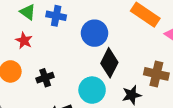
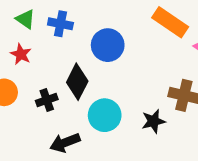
black diamond: (109, 63) -> (77, 82), moved

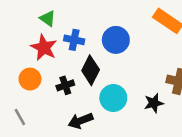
blue cross: (60, 24) -> (74, 40), moved
red star: (21, 54) -> (44, 47), size x1.5

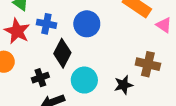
black cross: (65, 85) -> (40, 78), moved

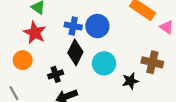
blue cross: (46, 24) -> (73, 26), moved
cyan circle: (84, 80) -> (104, 63), moved

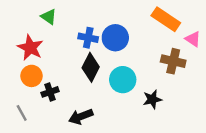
red star: (35, 33) -> (30, 48), moved
brown cross: (152, 62) -> (173, 61), moved
black cross: (56, 74) -> (50, 92), moved

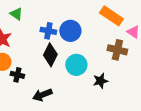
black cross: (50, 92) -> (17, 75), turned 32

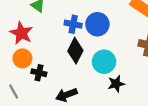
black star: (100, 81) -> (116, 84), moved

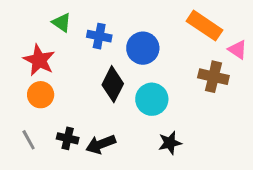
blue cross: (73, 24) -> (99, 36), moved
black cross: (39, 73) -> (68, 138), moved
black star: (116, 84) -> (170, 143), moved

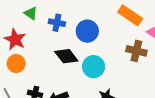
black diamond: (113, 84) -> (66, 56), turned -65

